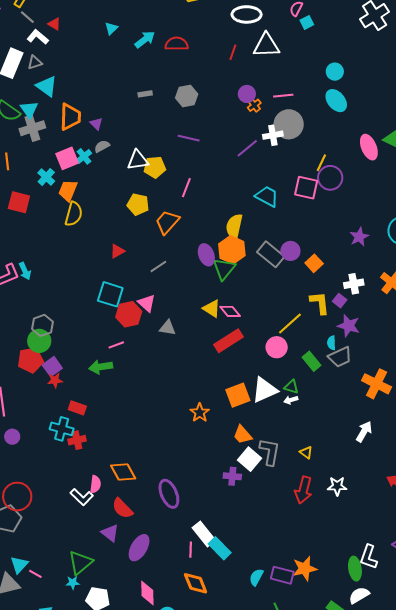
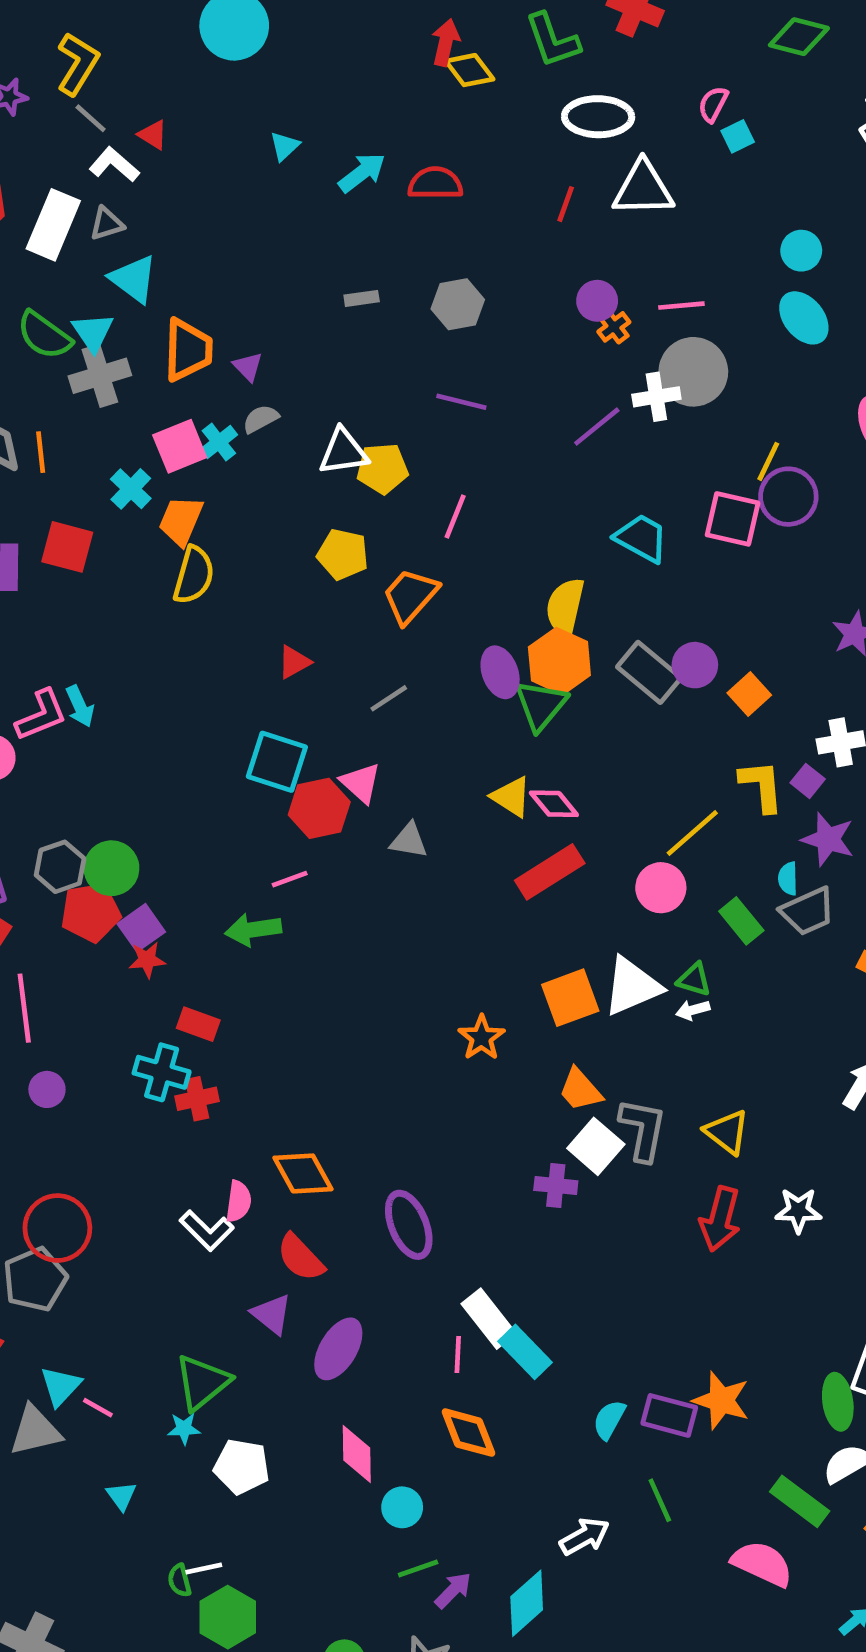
gray hexagon: (42, 325) -> (60, 867), moved
yellow triangle: (306, 453) -> (727, 1132), size x1.5
orange star: (305, 568) -> (721, 1400), turned 30

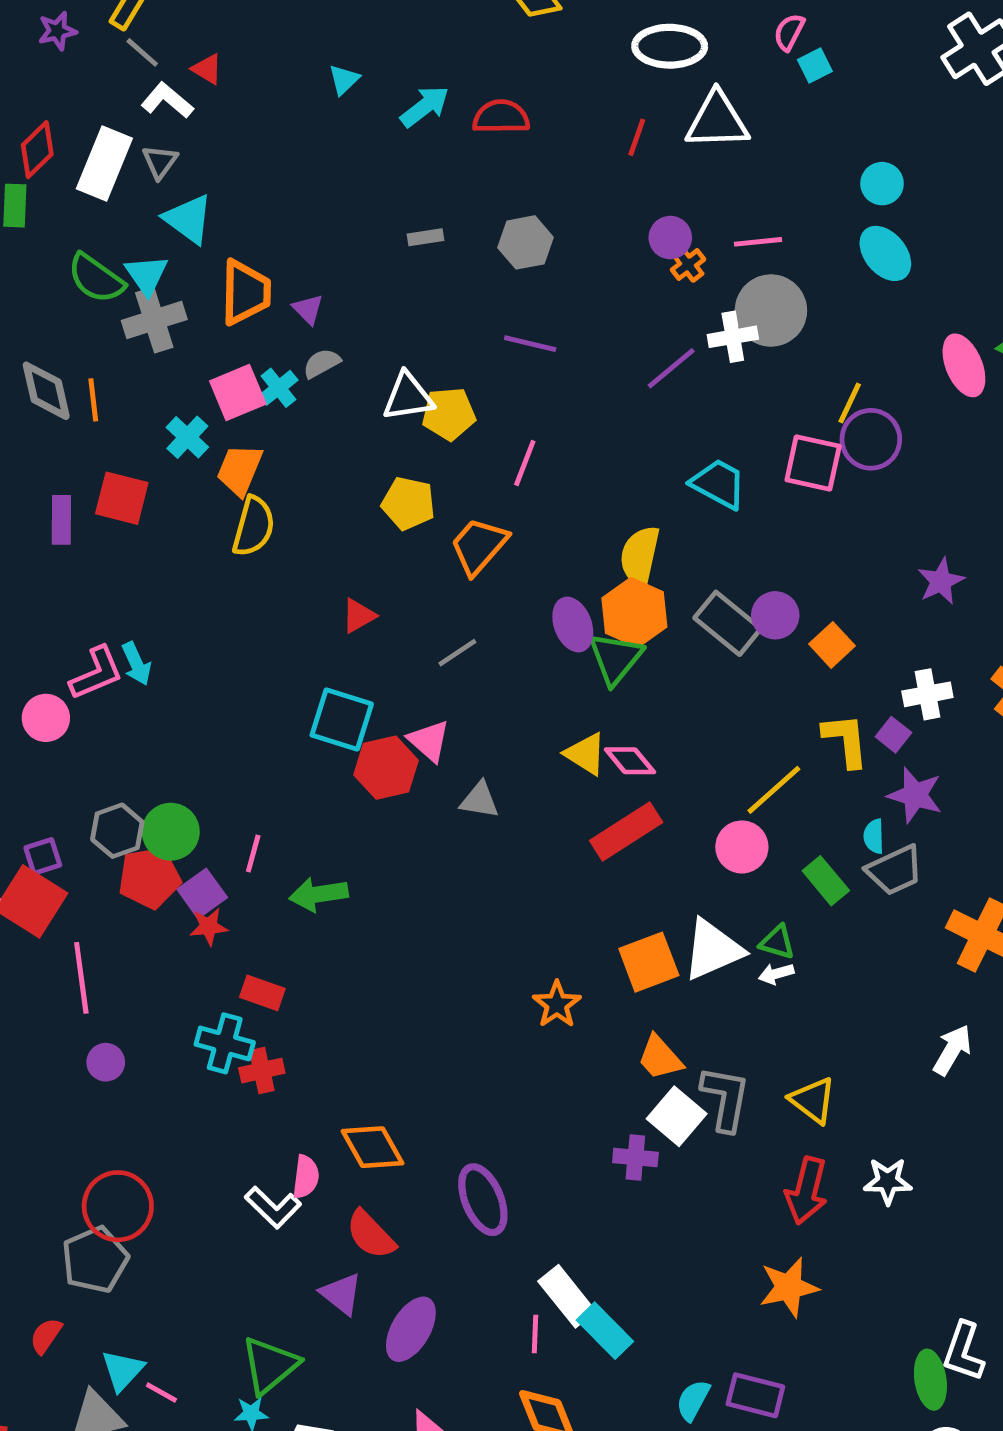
gray triangle: (107, 224) -> (160, 162), turned -36
pink line: (290, 879) -> (253, 853), moved, turned -54
orange star: (721, 1400) -> (789, 1287), moved, turned -30

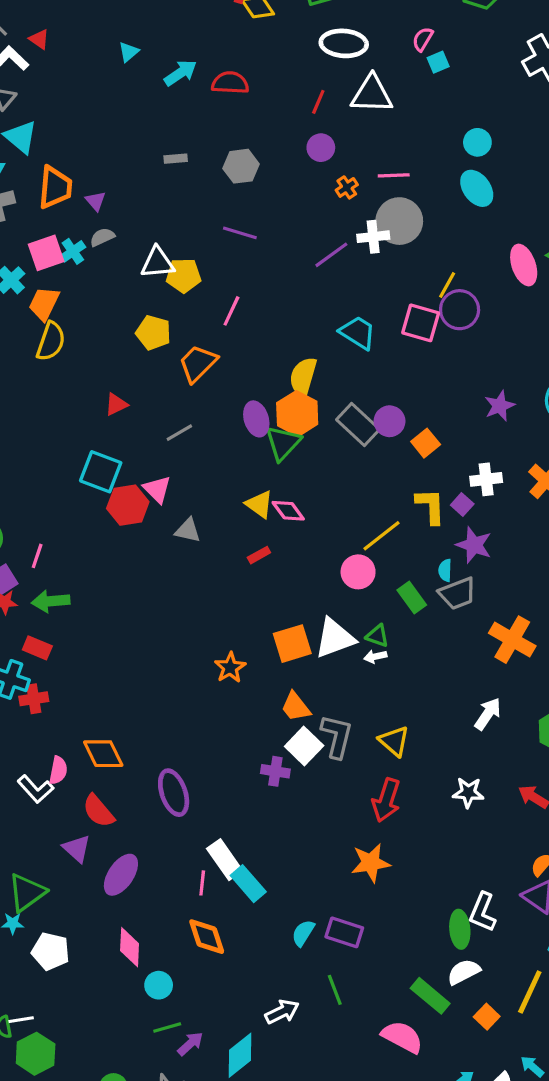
purple circle: (670, 238) -> (321, 148), moved
red rectangle: (626, 831) -> (259, 555), moved, size x0.5
green arrow: (319, 894) -> (51, 601), moved
white star: (888, 1181) -> (468, 793), moved

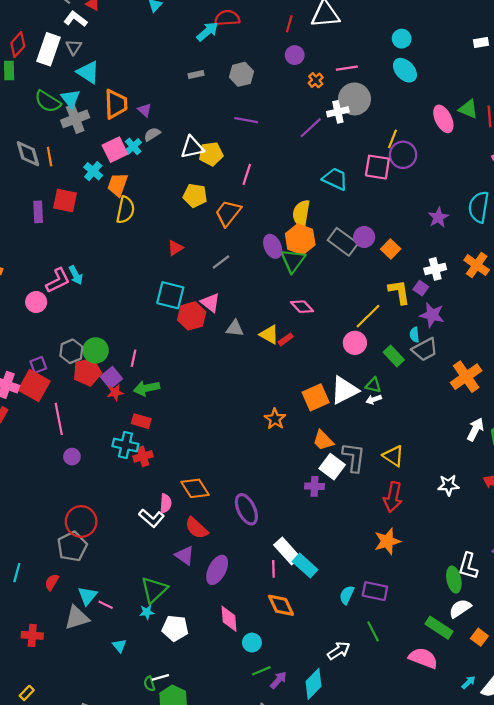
cyan arrow: (180, 73) -> (207, 31), moved
yellow triangle: (259, 504) -> (269, 335), moved
orange cross: (512, 640) -> (466, 377), turned 32
white arrow: (488, 714) -> (475, 429), moved

